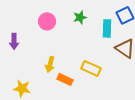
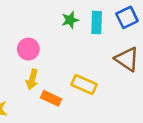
pink circle: (47, 21) -> (28, 49), moved
cyan rectangle: (107, 28) -> (97, 22), moved

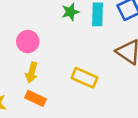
orange rectangle: (51, 98) -> (36, 98), moved

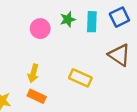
pink circle: (28, 42) -> (40, 29), moved

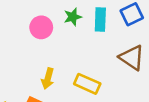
yellow arrow: (33, 73) -> (48, 79), moved

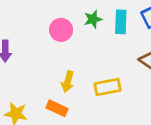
yellow rectangle: (87, 84) -> (108, 87), turned -35

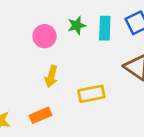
yellow arrow: (68, 82) -> (51, 76), moved
orange rectangle: (57, 108) -> (41, 115), turned -48

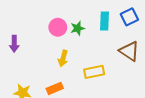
green star: (77, 25) -> (78, 28), moved

